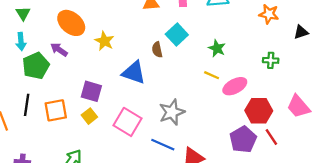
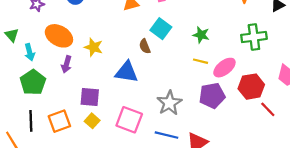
cyan arrow: (21, 41) -> (30, 52), moved
purple arrow: (59, 50) -> (66, 64), moved, turned -98
green cross: (271, 60) -> (254, 37), size x1.6
purple pentagon: (243, 139) -> (212, 96), moved, turned 30

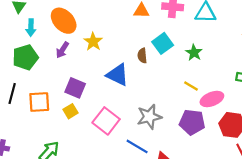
green star: (201, 35) -> (194, 53), moved

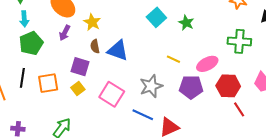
cyan arrow: (31, 28) -> (24, 19), moved
brown semicircle: (142, 56) -> (95, 46), moved
yellow line: (191, 86) -> (173, 59), moved

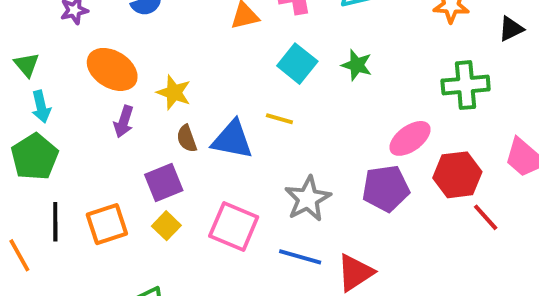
green pentagon: (31, 43) -> (35, 157), moved
yellow line: (173, 59) -> (279, 119), moved
purple square: (80, 67) -> (164, 183), turned -30

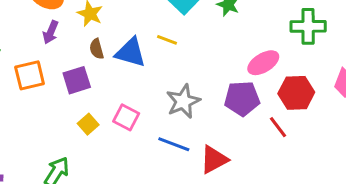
red line: (486, 217) -> (278, 127), moved
orange square: (107, 224) -> (30, 75), moved
yellow square: (166, 226) -> (88, 124), moved
pink square: (234, 226) -> (126, 117), size x0.7

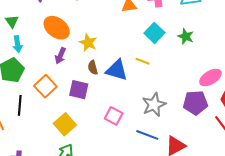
orange square: (30, 75) -> (45, 86), turned -30
purple square: (77, 80) -> (79, 90), turned 30
yellow square: (88, 124) -> (65, 124), moved, size x1.5

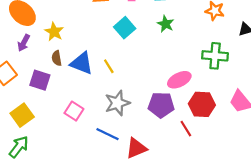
green star: (186, 36) -> (166, 24), moved
yellow line: (143, 61) -> (109, 66), moved, turned 32

